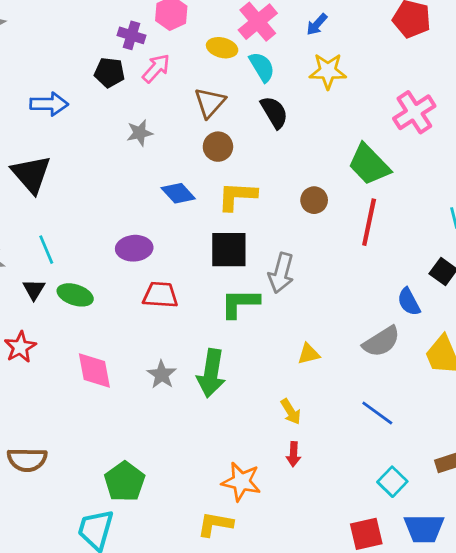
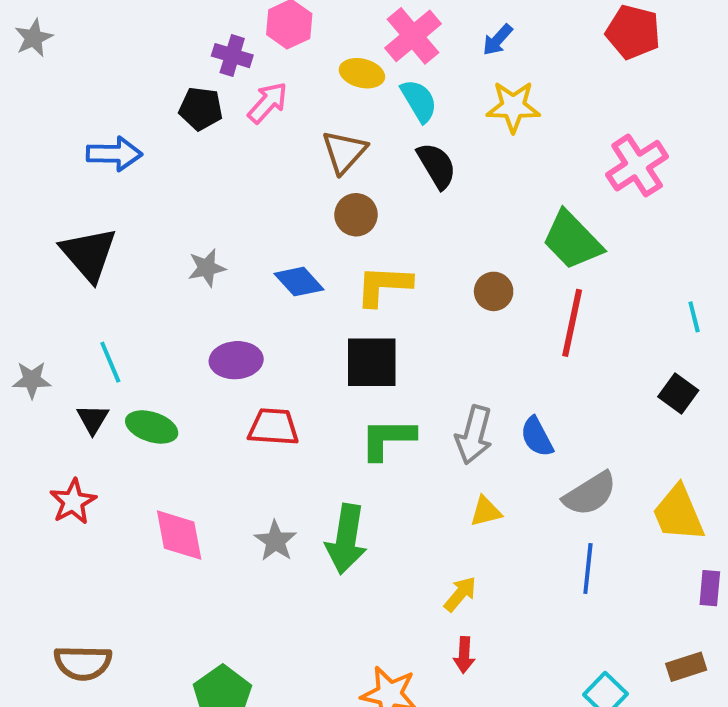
gray star: (140, 133) -> (207, 268), moved
gray arrow: (281, 273) -> (474, 435), moved
blue semicircle: (409, 302) -> (537, 437), moved
yellow arrow: (291, 412) -> (460, 594), turned -108
blue line: (377, 413) -> (588, 568), moved, turned 60

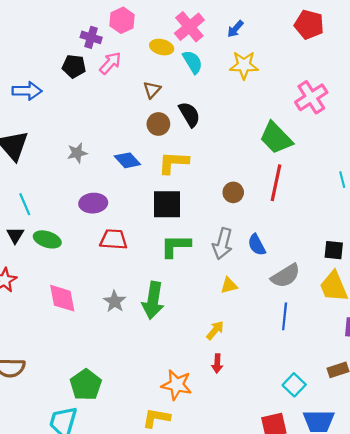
brown triangle: (344, 152) -> (152, 90), size x0.7
black semicircle: (437, 166) -> (189, 114), moved
brown circle: (494, 291) -> (233, 192), moved
black square: (678, 394) -> (334, 250), moved, turned -30

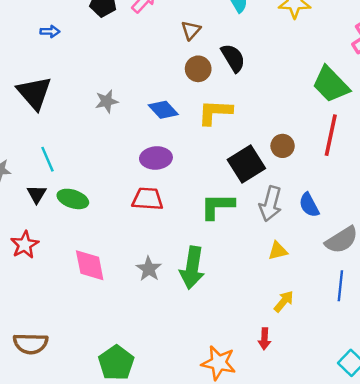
blue arrow: (27, 91) -> (50, 31), size x0.6
purple ellipse: (93, 203) -> (156, 158), moved
black square: (167, 204) -> (246, 164), moved, turned -32
yellow arrow: (215, 330) -> (284, 301), moved

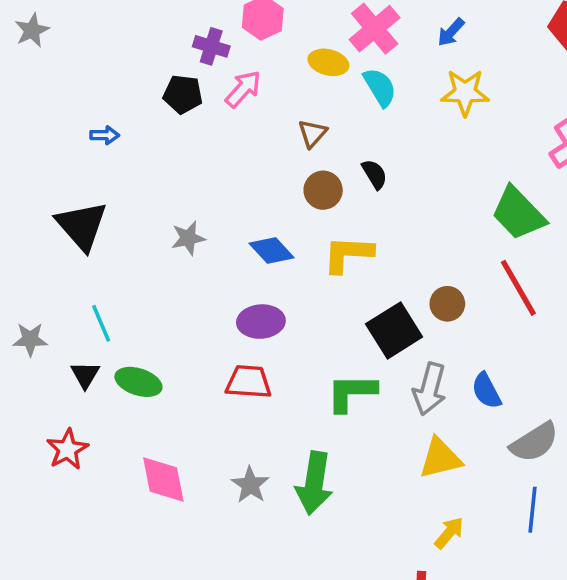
black semicircle: (233, 58) -> (375, 174), size x0.7
red line: (331, 135) -> (518, 288), turned -42
yellow triangle: (278, 251) -> (440, 458), size x1.5

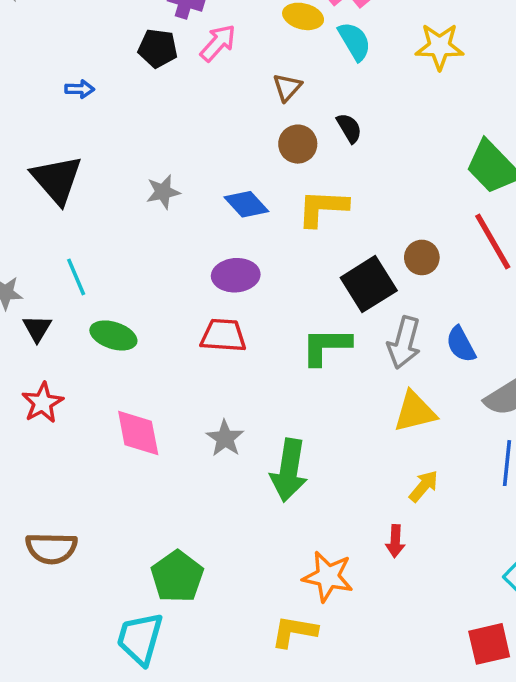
black triangle: (85, 375) -> (37, 328), moved
green arrow: (314, 483) -> (289, 470), moved

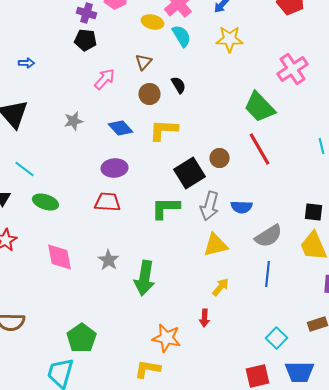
pink arrow: (218, 43) -> (104, 79), moved
black pentagon: (158, 48) -> (86, 40), moved
cyan line: (76, 277) -> (24, 169), turned -30
blue semicircle: (461, 344) -> (242, 207), turned -60

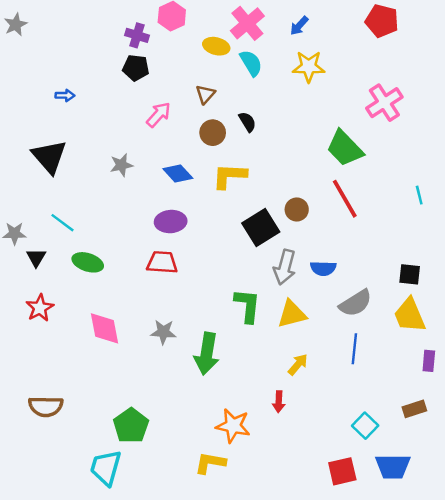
green L-shape: (166, 208) -> (247, 306), moved, turned 96
gray star: (108, 260) -> (163, 332), turned -30

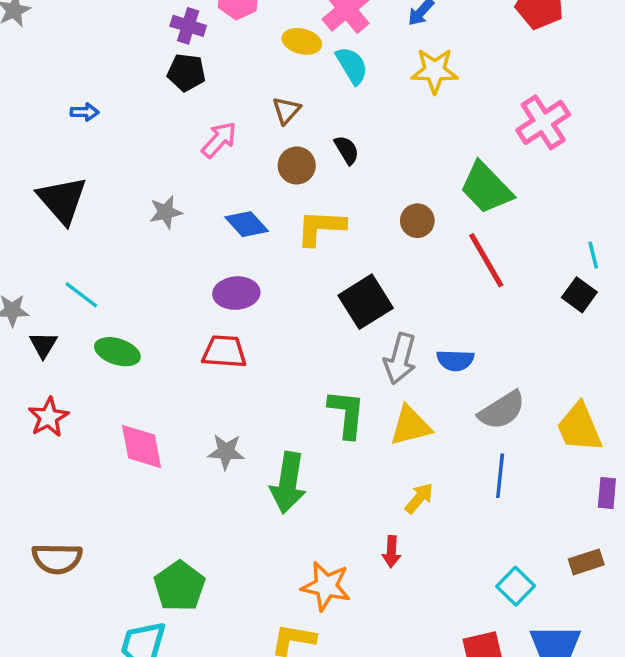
brown circle: (297, 210) -> (417, 221), moved
black square: (410, 274) -> (579, 295), moved, turned 30

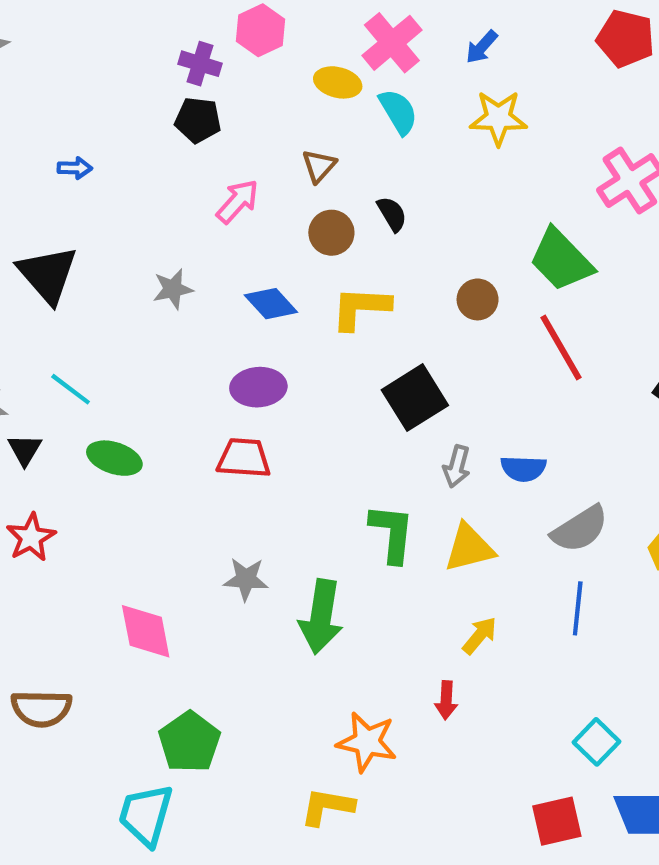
gray arrow: (400, 359) -> (457, 466), size x0.7
pink diamond: (142, 446) -> (146, 631), moved

